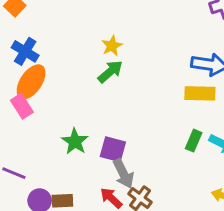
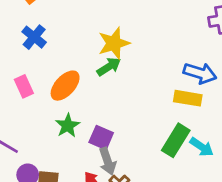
yellow star: (112, 46) -> (114, 43), size x1.6
orange ellipse: (31, 82) -> (65, 86), moved
green rectangle: (194, 141) -> (176, 140), size x1.6

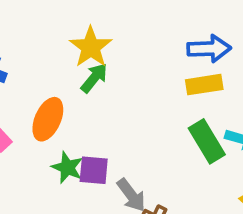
purple square: (101, 138) -> (94, 170), moved
green rectangle: (176, 140) -> (207, 141), turned -44

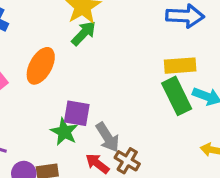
yellow rectangle: (204, 85) -> (180, 66), moved
green star: (67, 167) -> (64, 132), moved

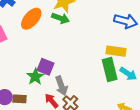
green arrow: (84, 33) -> (60, 18), turned 54
orange ellipse: (41, 66) -> (31, 19), moved

